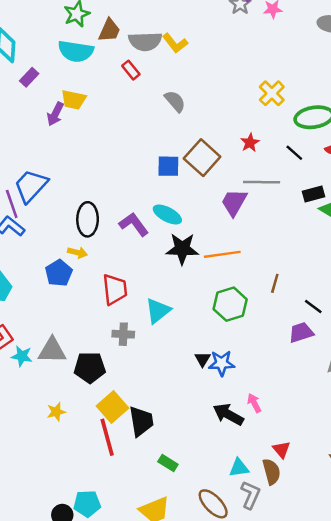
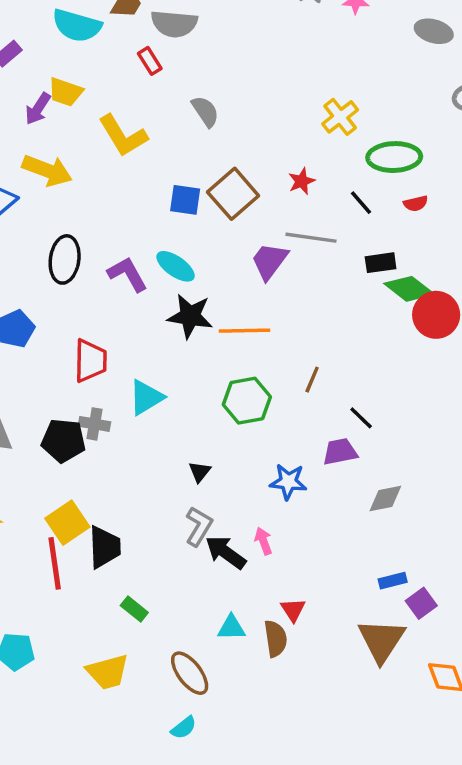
yellow L-shape: (175, 43) -> (123, 136), moved, size x1.4
yellow arrow: (77, 253) -> (47, 170), moved, size x1.8
blue star: (222, 363) -> (288, 482), moved
black pentagon: (90, 367) -> (63, 441), moved
gray L-shape: (250, 495) -> (199, 526), moved

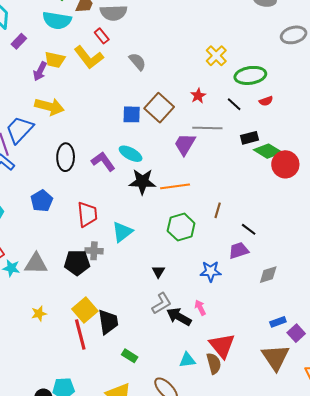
yellow L-shape: (123, 136) -> (89, 57), moved
gray L-shape: (199, 526) -> (162, 303), turned 35
red triangle: (293, 610) -> (222, 346), size x1.8

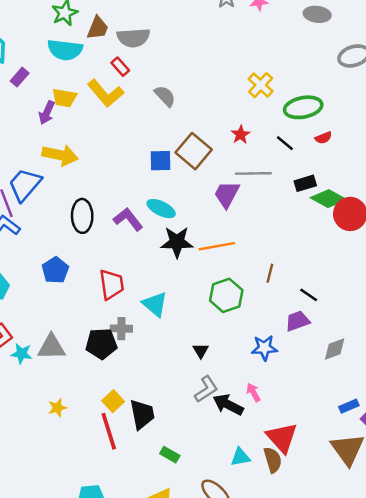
cyan triangle: (122, 232) -> (155, 304), turned -40
yellow square: (85, 310) -> (113, 401), size x0.7

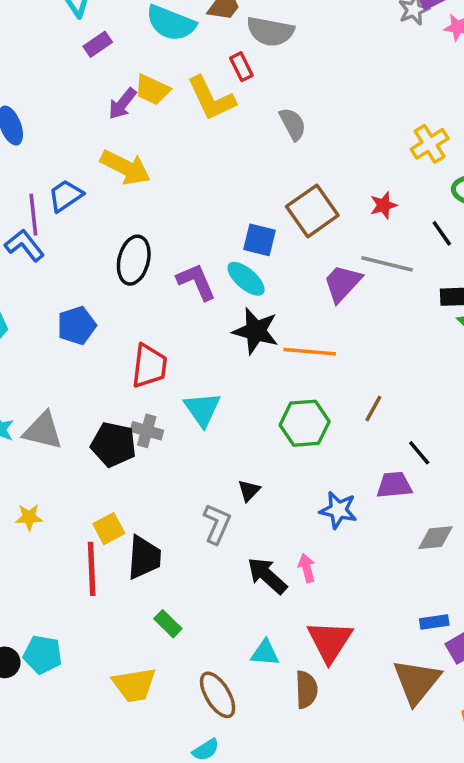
blue square: (161, 161) -> (260, 240), moved
blue trapezoid: (25, 185) -> (66, 196), size x0.7
gray L-shape: (206, 389) -> (217, 524), moved, turned -48
brown semicircle: (273, 460) -> (306, 690), moved

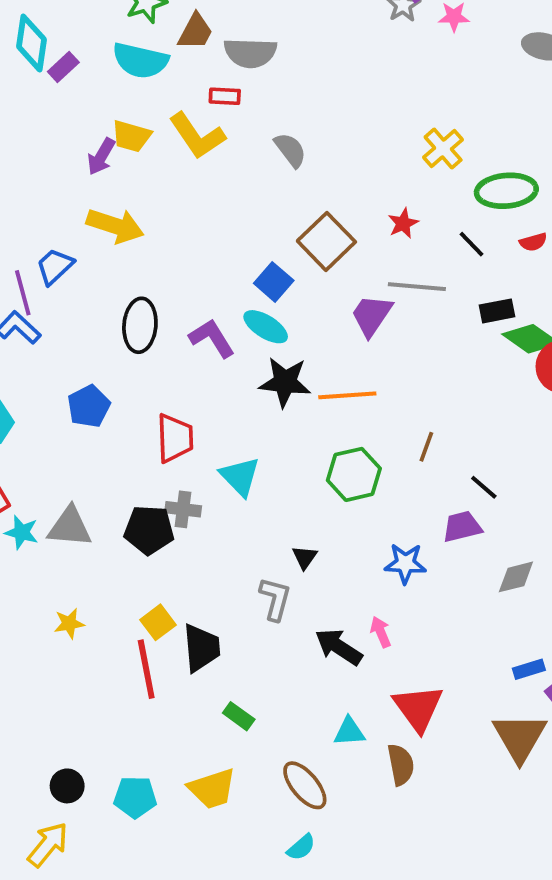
purple rectangle: (98, 44) -> (63, 67), moved
red rectangle: (241, 67) -> (225, 96), turned -52
blue square: (260, 240) -> (274, 282), turned 36
cyan pentagon: (43, 655) -> (135, 797), moved

